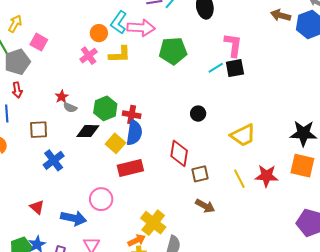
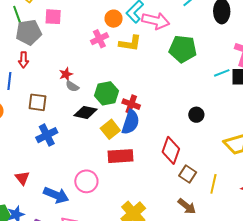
pink square: (39, 42) -> (53, 17), turned -36
brown square: (200, 174) -> (188, 174), turned 36
yellow line: (239, 179) -> (213, 184), moved, turned 30

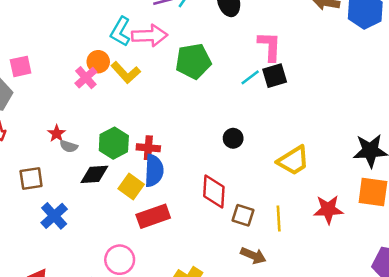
orange circle: (114, 19) -> (98, 62), moved
yellow L-shape: (130, 43) -> (126, 73), turned 55

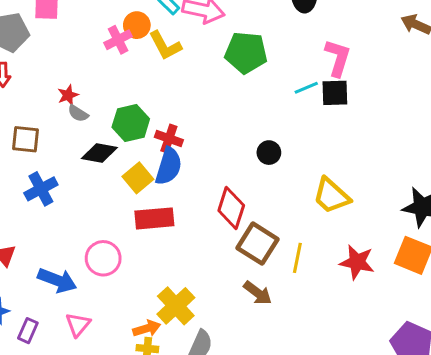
yellow trapezoid: (293, 161) -> (331, 196), turned 60
brown square: (243, 215) -> (258, 244), size x1.5

